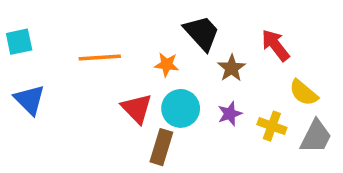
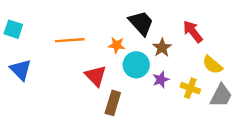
cyan square: (19, 42) -> (13, 29), turned 30
cyan circle: (181, 108) -> (136, 65), moved

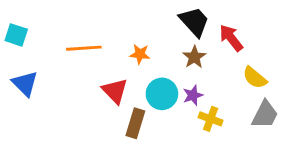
black trapezoid: (141, 23) -> (194, 22), moved
cyan circle: (136, 65) -> (162, 94), moved
yellow cross: (190, 88) -> (211, 119), moved

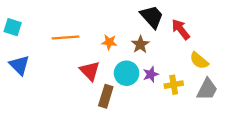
brown star: (194, 57) -> (140, 44), moved
yellow cross: (211, 119) -> (174, 85), moved, turned -30

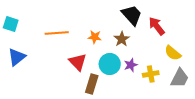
blue triangle: (19, 65) -> (17, 57), turned 36

